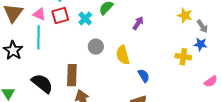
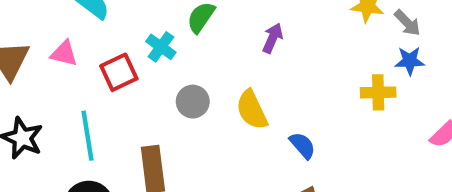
red square: (60, 16) -> (119, 72), moved
cyan line: (39, 37) -> (88, 136), moved

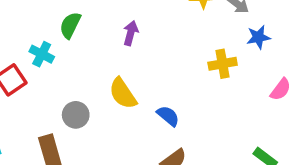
blue star: (410, 61) -> (258, 37), moved
gray circle: (193, 102) -> (76, 115), moved

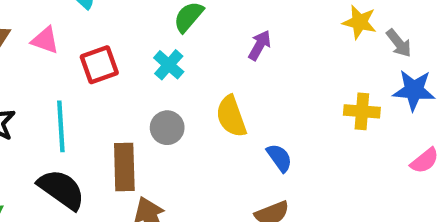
blue star: (258, 37) -> (414, 90), size x1.4
cyan cross: (42, 54) -> (169, 65), moved

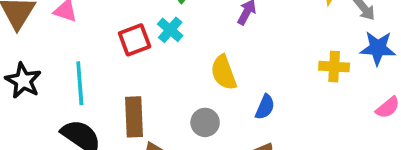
red square: (99, 65) -> (135, 40), moved
gray circle: (167, 128) -> (205, 122), moved
blue semicircle: (279, 158) -> (265, 107), turned 60

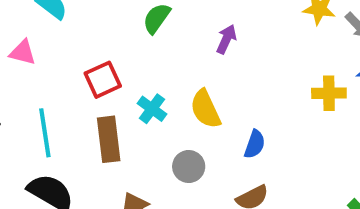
cyan cross: (170, 30) -> (152, 109), moved
brown rectangle: (134, 117) -> (109, 139), moved

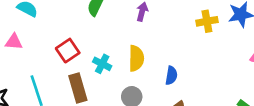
yellow cross: (329, 93) -> (207, 21), moved
yellow semicircle: (205, 109) -> (136, 58), turned -145

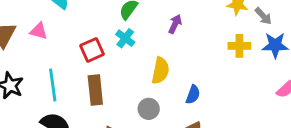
cyan cross: (102, 64) -> (125, 38), moved

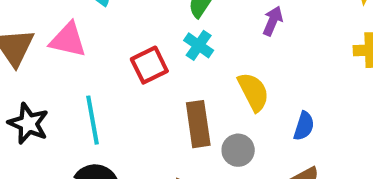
pink triangle: (39, 31) -> (68, 40), size x1.4
yellow semicircle: (160, 71) -> (253, 92), turned -36
brown rectangle: (95, 90) -> (198, 124), moved

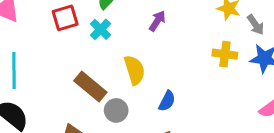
red square: (149, 65) -> (65, 18), moved
brown rectangle: (198, 124) -> (90, 87), turned -52

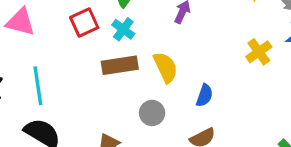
yellow cross: (225, 54) -> (259, 52), moved, turned -35
brown rectangle: (90, 87) -> (120, 65), moved, turned -40

